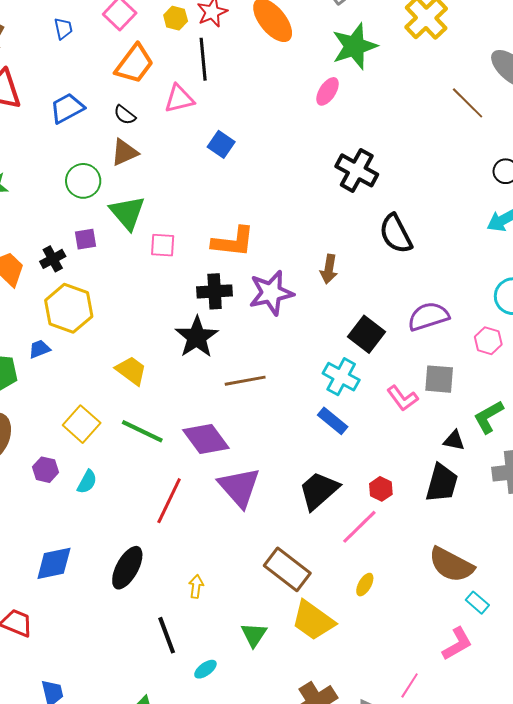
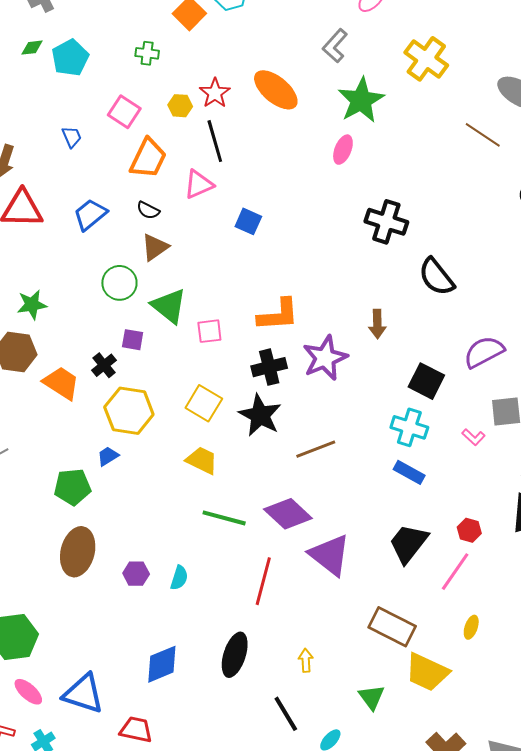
purple square: (85, 239) -> (133, 340), turned 30
pink L-shape: (402, 398) -> (474, 437), size x0.7
yellow square: (82, 424) -> (204, 403), moved

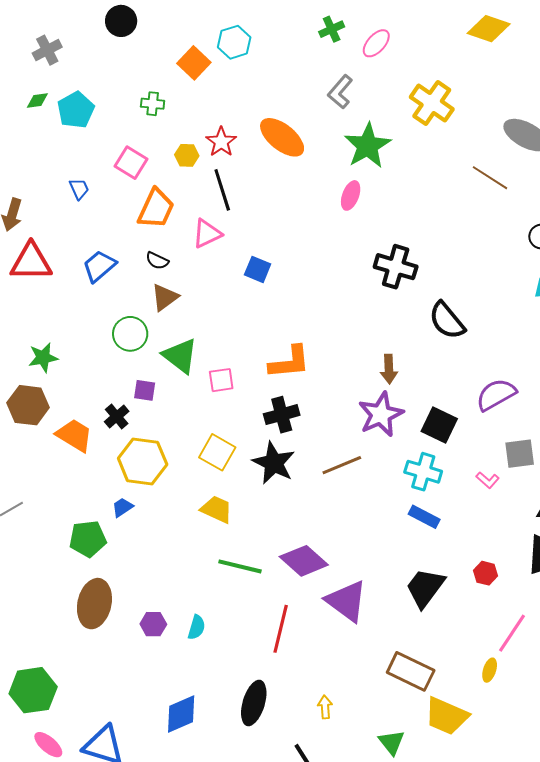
purple star: (325, 358) -> (381, 414), moved
brown line: (316, 449) -> (342, 465), moved
pink line: (455, 572) -> (512, 633), moved

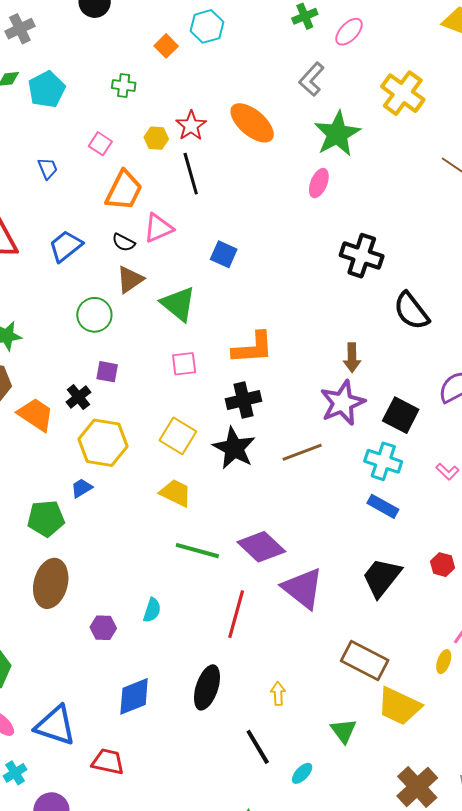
orange square: (194, 63) -> (166, 46), size x0.7
pink square: (131, 163) -> (100, 144), size x0.7
pink triangle: (207, 234) -> (158, 228), moved
green triangle: (180, 356) -> (178, 304), moved
purple hexagon: (153, 624) -> (103, 628), moved

